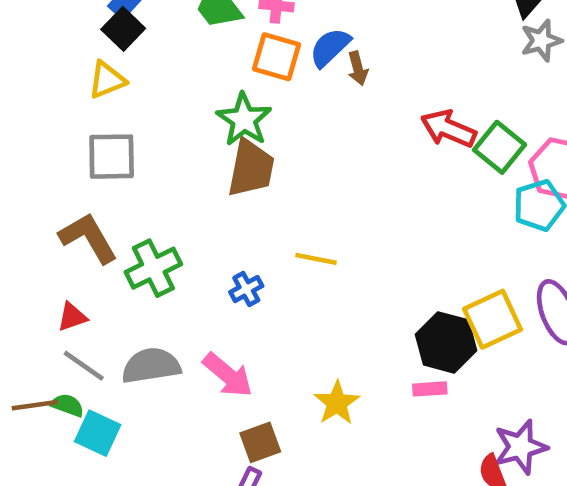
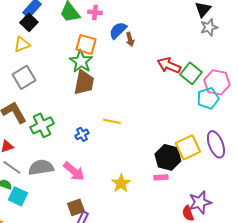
orange square: (276, 57) -> (86, 44), moved
gray square: (112, 157) -> (24, 77), turned -30
brown square: (260, 442) -> (76, 207), moved

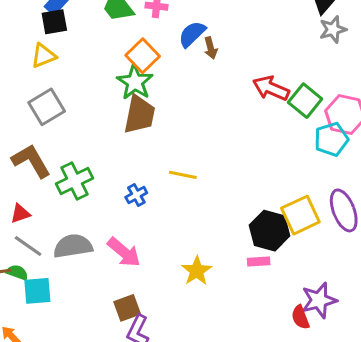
black square: (29, 22) -> (54, 22), turned 36
orange square: (86, 44) -> (143, 56), turned 30
cyan square: (18, 196) -> (37, 291), turned -30

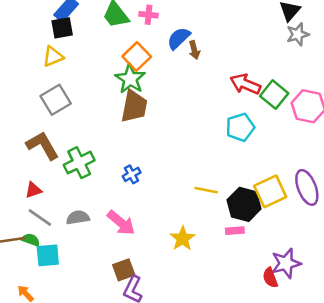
cyan pentagon: (331, 139) -> (240, 127), moved
yellow line: (183, 175) -> (206, 190), moved
gray semicircle: (73, 246) -> (78, 218), size x0.7

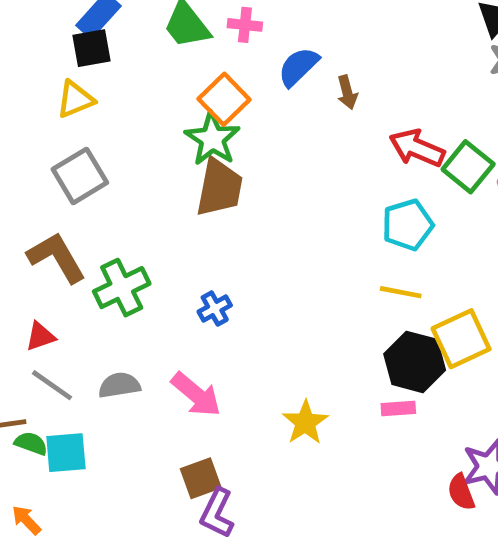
brown arrow: (194, 50) -> (347, 92), moved
yellow line: (206, 190) -> (401, 292), moved
green semicircle: (31, 240) -> (31, 443), moved

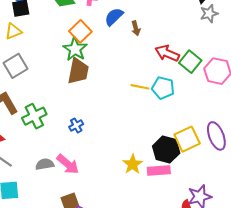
cyan pentagon: (408, 225) -> (163, 88), turned 30
yellow line: (401, 292) -> (140, 87), moved
gray semicircle: (119, 385) -> (45, 164), moved
pink rectangle: (398, 408) -> (159, 170), size x1.5
yellow star: (305, 422) -> (133, 164), moved

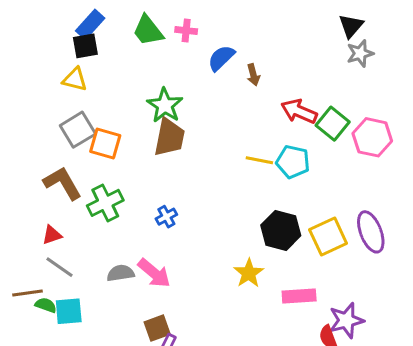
yellow triangle: (13, 31) -> (75, 79), turned 36
orange square: (80, 31) -> (105, 143), moved, turned -30
black hexagon: (166, 150) -> (281, 230), moved
pink rectangle: (159, 170) -> (299, 296), moved

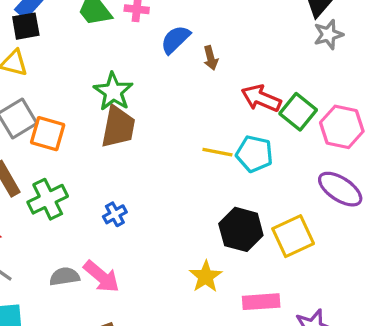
purple ellipse: (371, 232) -> (340, 189), moved, turned -36

